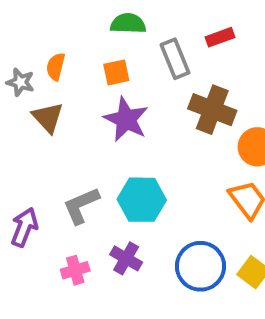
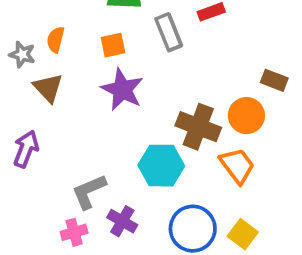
brown cross: (212, 110) -> (198, 127), moved
cyan hexagon: (142, 200) -> (161, 166), moved
gray L-shape: (81, 206) -> (89, 192), moved
purple arrow: (24, 227) -> (26, 149), moved

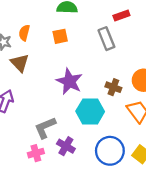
gray rectangle: (169, 32) -> (106, 39), moved
purple star: (122, 90) -> (69, 81), moved
brown cross: (198, 127) -> (113, 87), size x0.6

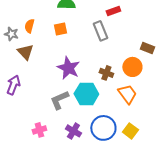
gray L-shape: (45, 128) -> (59, 100), moved
purple cross: (66, 146) -> (73, 131), moved

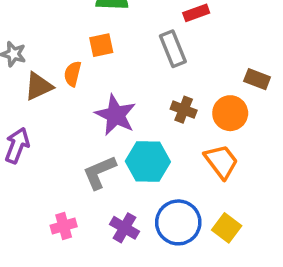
orange semicircle: (29, 26) -> (73, 74), moved
brown triangle: (25, 52) -> (39, 86), turned 48
brown cross: (106, 73) -> (184, 110), moved

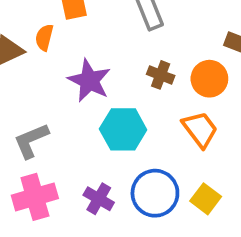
gray L-shape: (99, 172) -> (31, 141), moved
pink cross: (64, 226) -> (35, 197), size x1.6

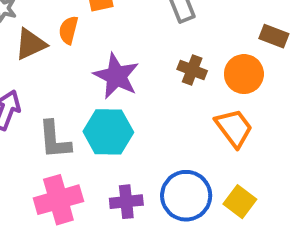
cyan hexagon: (123, 129) -> (108, 132), moved
gray L-shape: (31, 141) -> (54, 140), turned -72
purple cross: (99, 199) -> (126, 202), turned -36

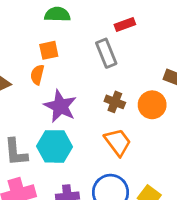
orange semicircle: (68, 30) -> (37, 75), moved
orange trapezoid: (234, 128) -> (118, 142), moved

